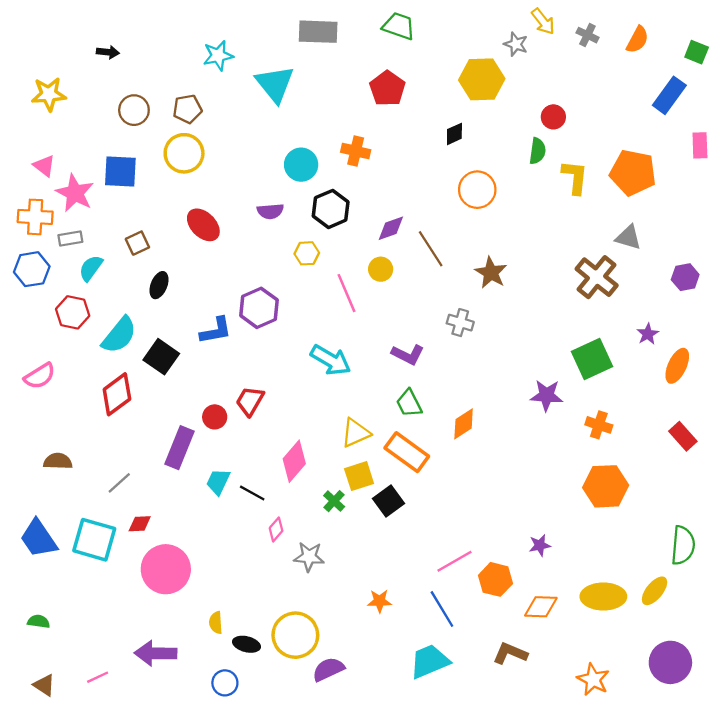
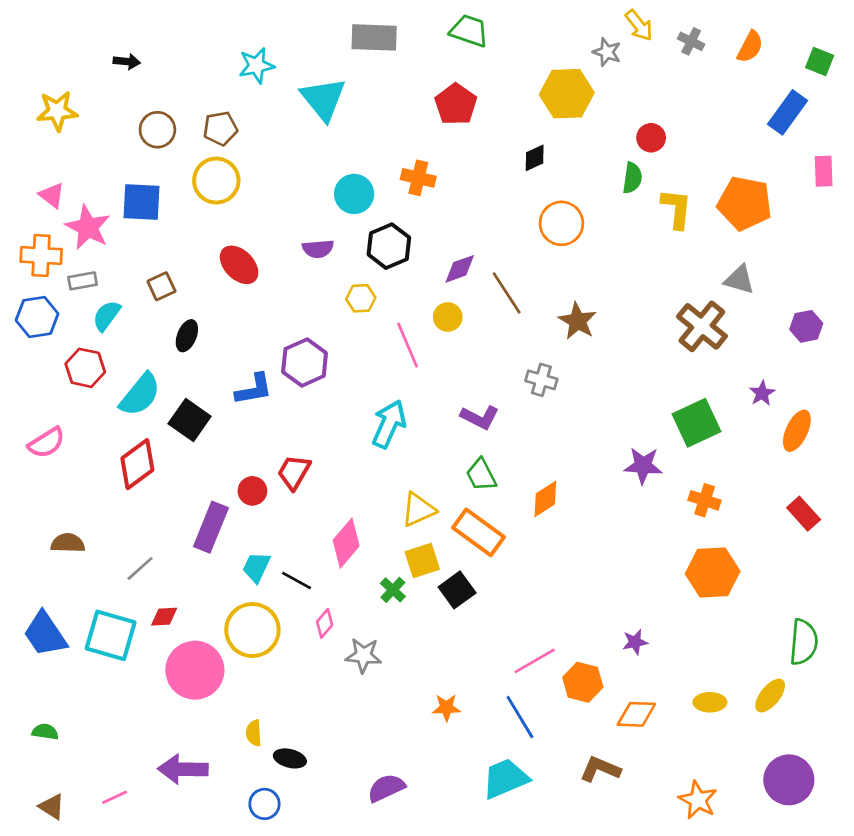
cyan arrow: (331, 360) -> (389, 424), turned -96
yellow ellipse: (603, 597) -> (710, 702), size x0.6
yellow circle: (295, 635) -> (252, 630), moved

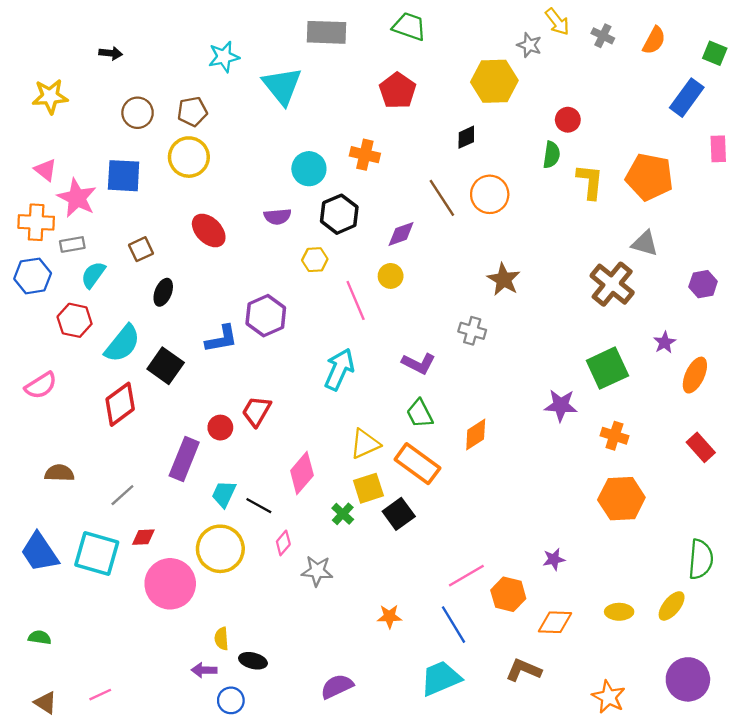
brown line: (507, 293) -> (442, 198), moved
purple arrow: (183, 769) -> (204, 670), moved, size x0.6

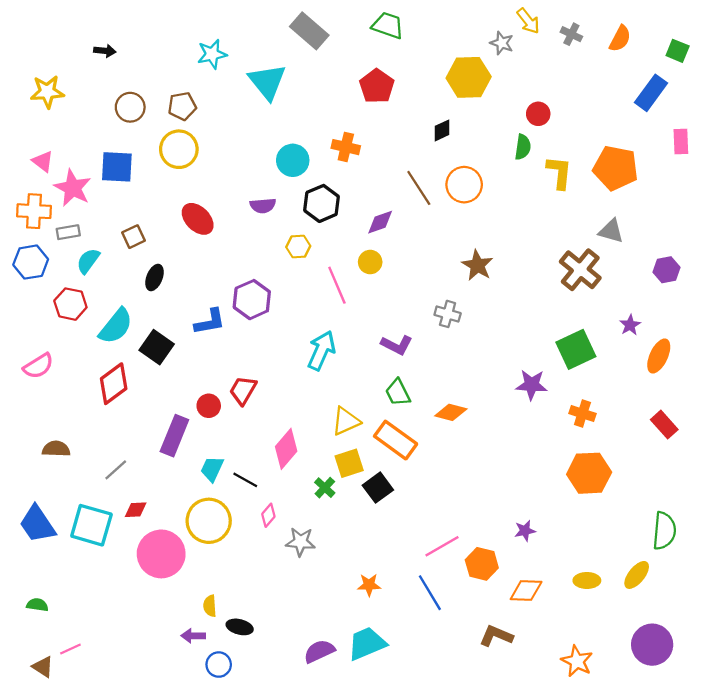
gray rectangle: (326, 32) -> (309, 31), turned 39
orange diamond: (476, 435) -> (451, 412), turned 48
cyan trapezoid: (441, 678) -> (367, 644), moved
pink line: (100, 695) -> (70, 649), moved

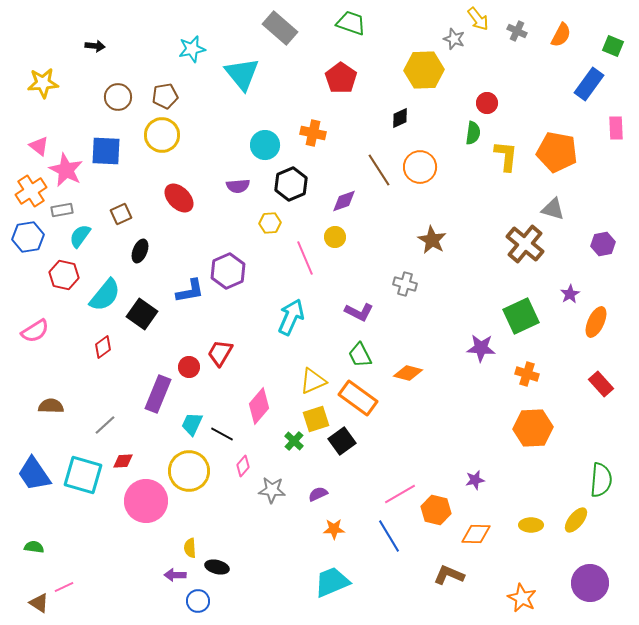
orange cross: (34, 211) -> (31, 191), turned -36
red diamond: (114, 384) -> (103, 347), size x0.6
purple semicircle: (319, 651) -> (318, 494), moved, size x0.7

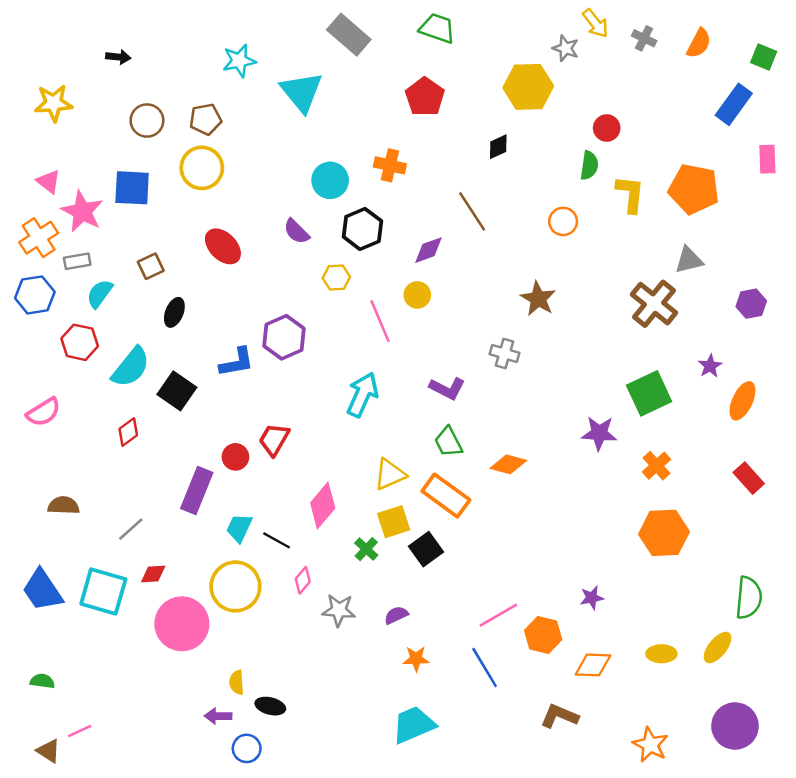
orange circle: (420, 167) -> (563, 221), moved, size x0.7
purple semicircle: (238, 186) -> (296, 231), turned 50
gray triangle: (553, 209) -> (689, 260), turned -30
orange cross: (527, 374) -> (657, 466), turned 30

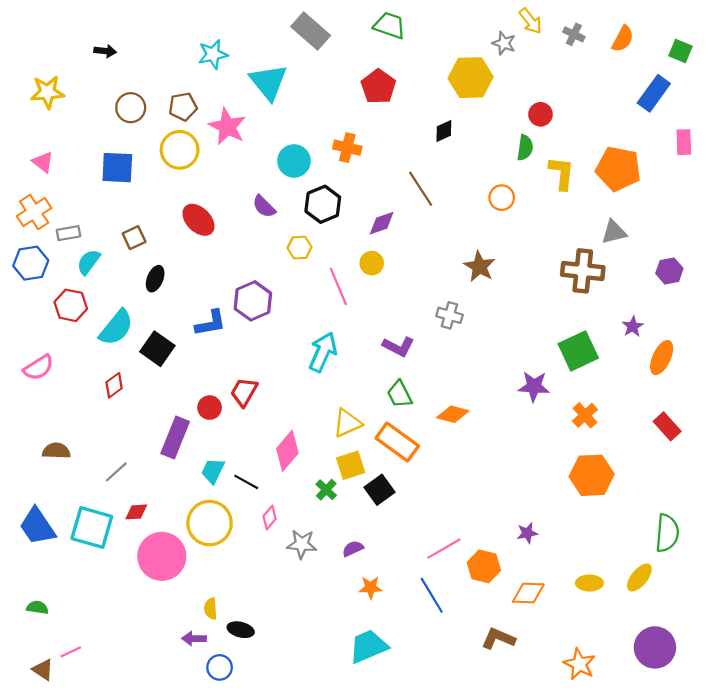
pink star: (82, 211) -> (227, 127), moved
brown cross: (654, 304) -> (583, 271), turned -33

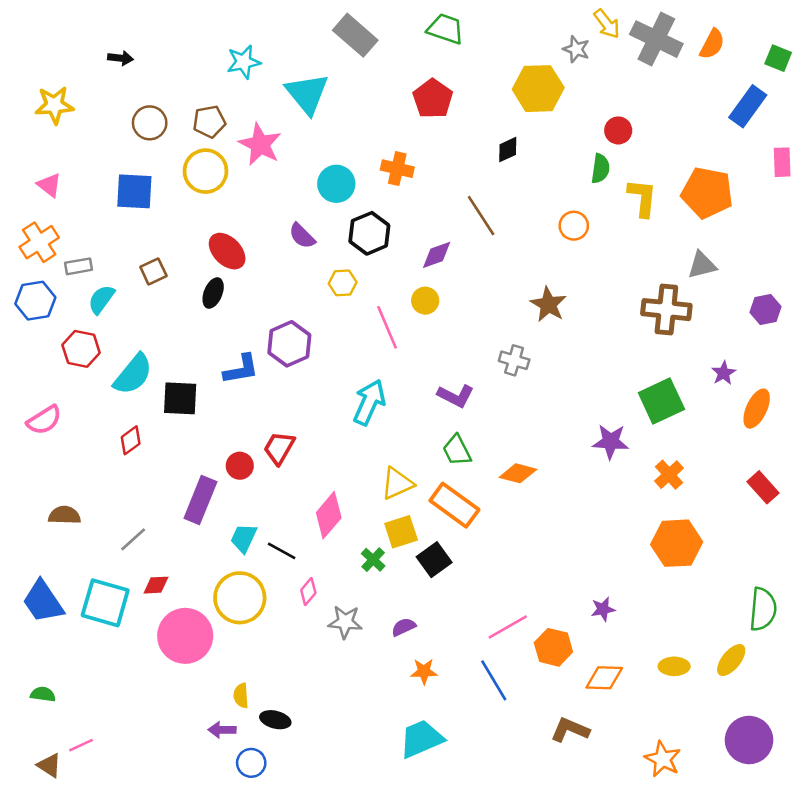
gray cross: (574, 34) -> (656, 39), size x2.0
black ellipse: (155, 279) -> (213, 293), moved
black square: (157, 349) -> (180, 398), turned -32

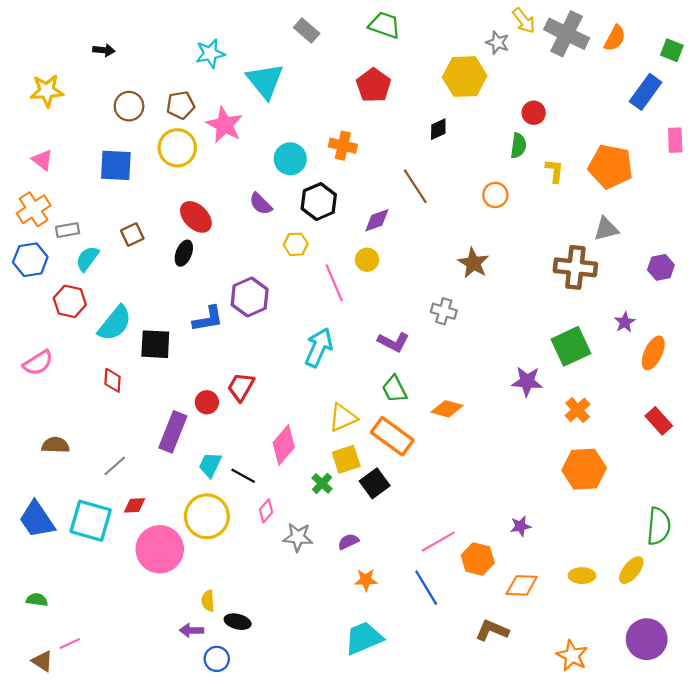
gray rectangle: (355, 35) -> (307, 30), size x0.7
yellow L-shape: (642, 198) -> (555, 171), size x0.7
red diamond: (131, 440) -> (113, 380), turned -50

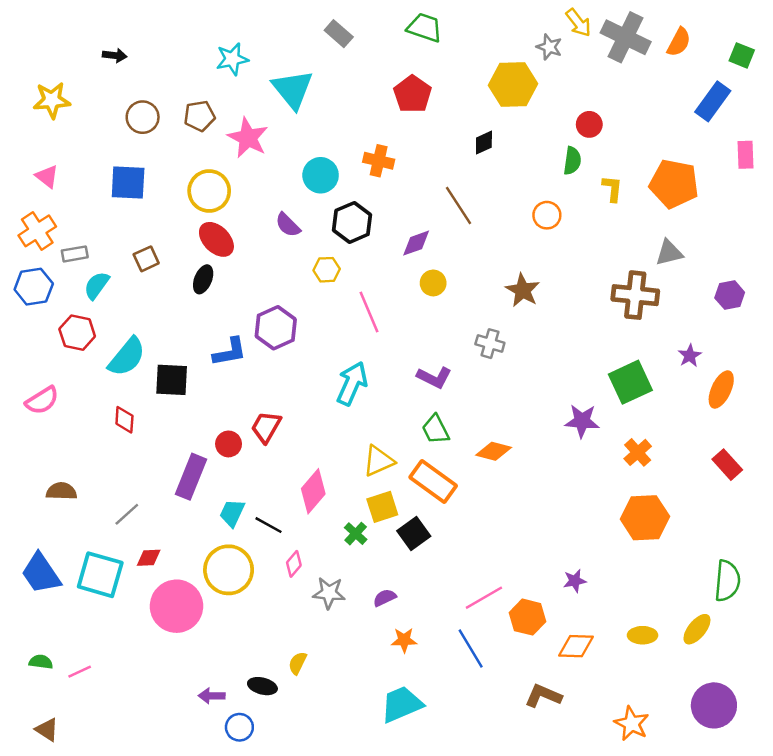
yellow circle: (177, 148) -> (209, 191), moved
yellow circle: (367, 260) -> (433, 283), moved
yellow semicircle: (208, 601) -> (298, 663), moved, turned 30
pink line: (70, 644) -> (80, 672), moved

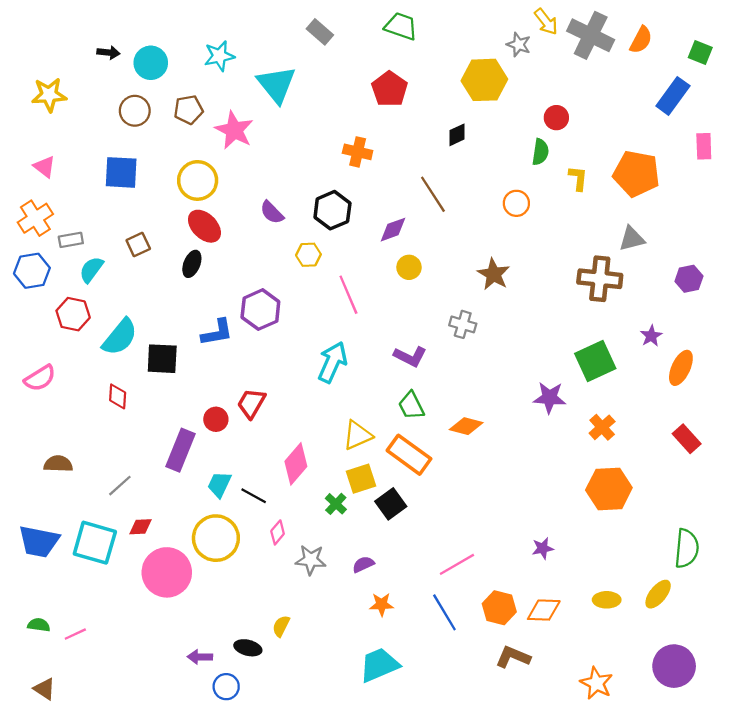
cyan circle: (321, 175) -> (151, 63), moved
blue trapezoid: (41, 573) -> (39, 542), turned -45
orange hexagon: (528, 617) -> (499, 608), moved

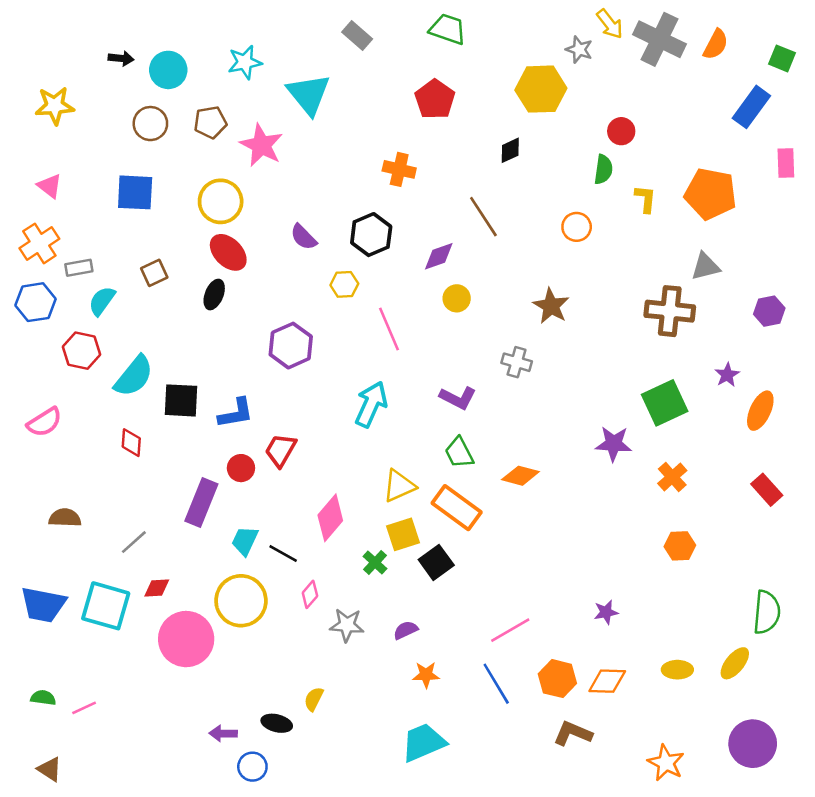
blue L-shape: (217, 332) -> (236, 413), moved
orange hexagon: (609, 489) -> (680, 546), size x0.6

